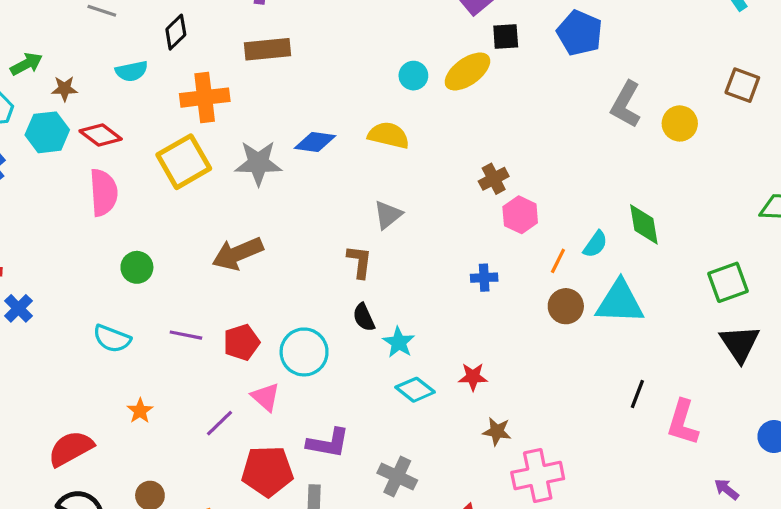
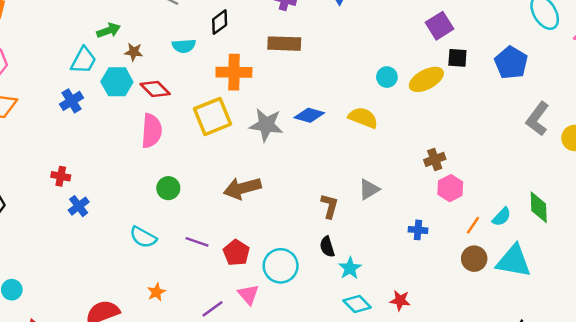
gray triangle: (388, 215) -> (369, 189), moved
red pentagon: (242, 342) -> (236, 253), turned -30

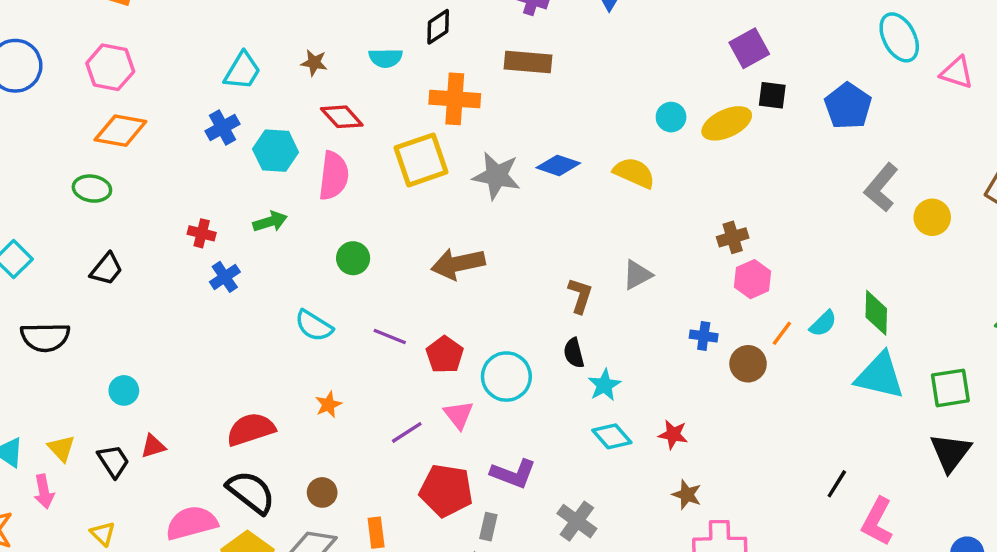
green arrow: (109, 30) -> (270, 222), moved
cyan hexagon: (117, 82) -> (276, 151), moved
brown circle: (474, 259) -> (748, 364), moved
cyan triangle: (514, 261) -> (880, 376), moved

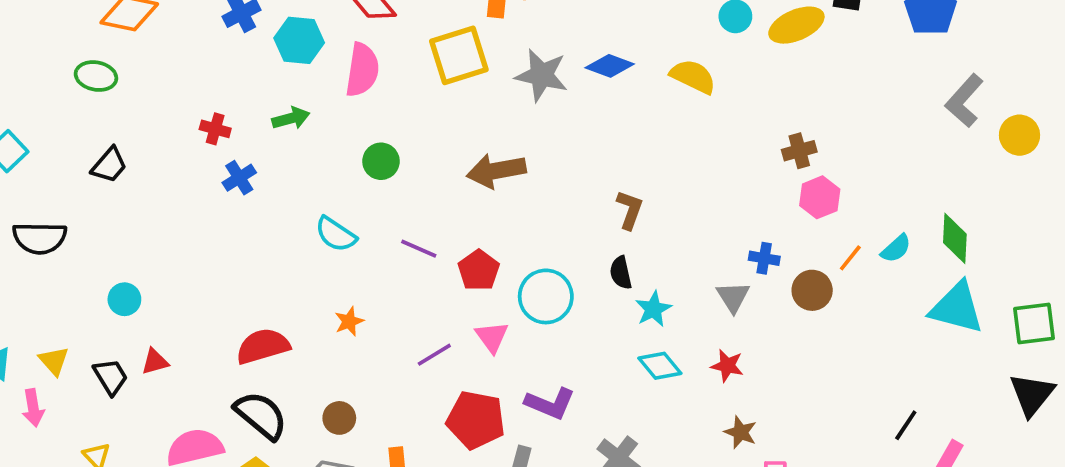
gray triangle: (637, 275) -> (733, 297), moved, turned -36

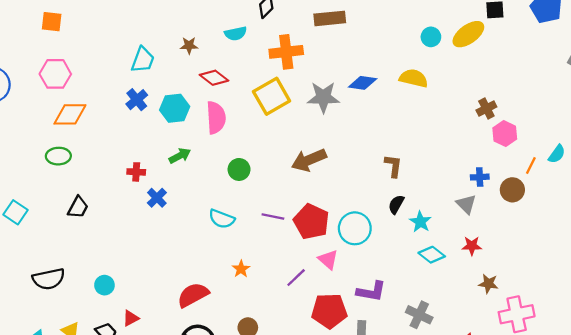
black semicircle: (40, 238) -> (49, 279), moved
red pentagon: (479, 270) -> (311, 222), size x1.4
black semicircle: (621, 273) -> (396, 204), turned 54

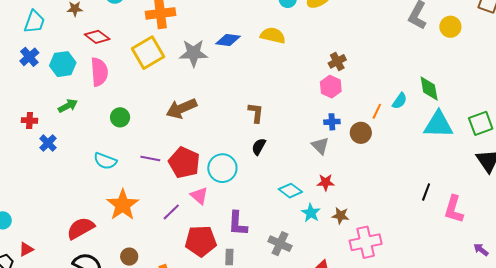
pink hexagon: (505, 134) -> (331, 87), moved
cyan star: (420, 222) -> (311, 213), moved
orange star: (241, 269) -> (123, 205), size x2.0
purple L-shape: (371, 291) -> (238, 224), turned 84

